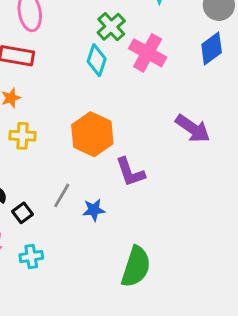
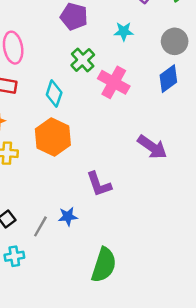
cyan diamond: (97, 60) -> (54, 94), moved
orange hexagon: (92, 134) -> (53, 137), moved
gray line: (62, 195) -> (40, 226), moved

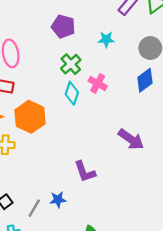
pink cross: (114, 82) -> (98, 83), size x0.7
cyan diamond: (54, 94) -> (72, 93), moved
orange hexagon: (53, 137) -> (30, 117), moved

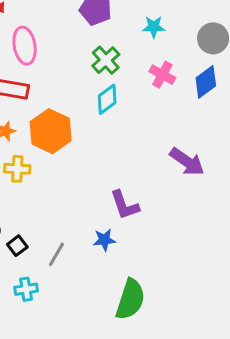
pink cross: (98, 83) -> (162, 75), moved
cyan diamond: (72, 93) -> (107, 99), turned 35
blue star: (58, 200) -> (104, 240), moved

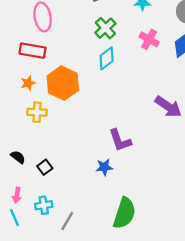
black square: (17, 246) -> (45, 167), moved
gray line: (56, 254) -> (67, 221), moved

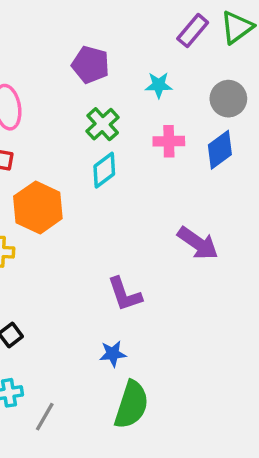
pink cross: (149, 39) -> (169, 141), turned -30
blue star: (104, 167) -> (113, 354), moved

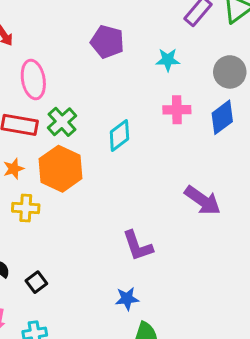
green cross: (103, 124) -> (62, 122), moved

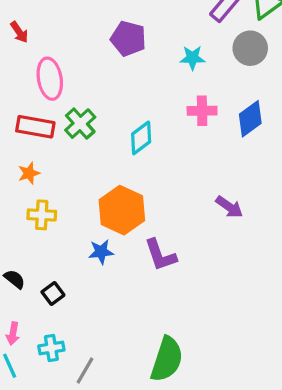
gray circle: (230, 72) -> (250, 48), moved
orange hexagon: (60, 169) -> (122, 210), moved
purple arrow: (203, 200) -> (229, 207), size x0.7
blue star: (127, 299) -> (101, 252), moved

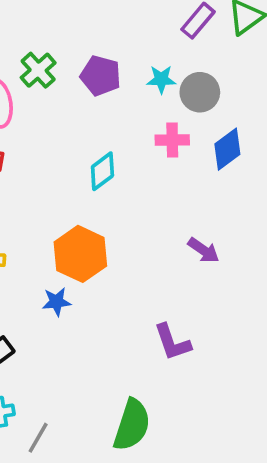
purple pentagon: (128, 39) -> (101, 76), moved
gray circle: (250, 48) -> (200, 92), moved
green cross: (80, 124) -> (38, 70), moved
purple L-shape: (160, 255) -> (172, 342), moved

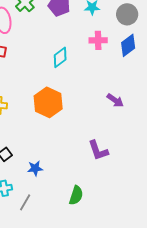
gray circle: (200, 92) -> (127, 14), moved
blue star: (57, 302) -> (35, 168), moved
green semicircle: (132, 425) -> (76, 195), size x0.7

